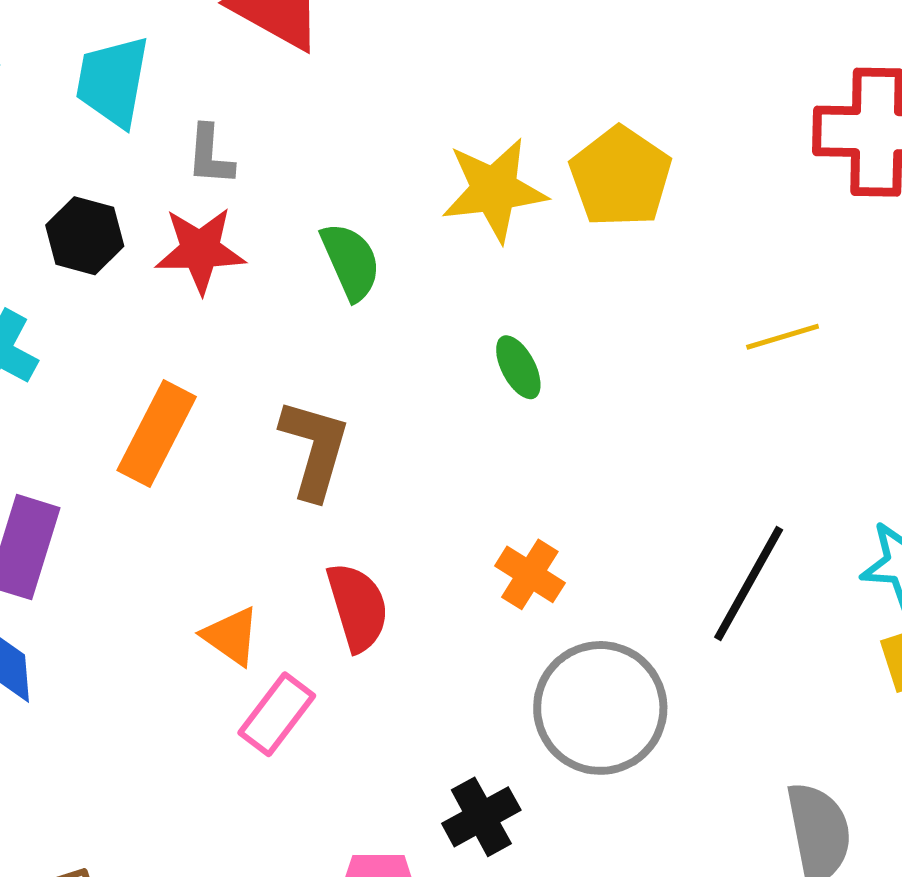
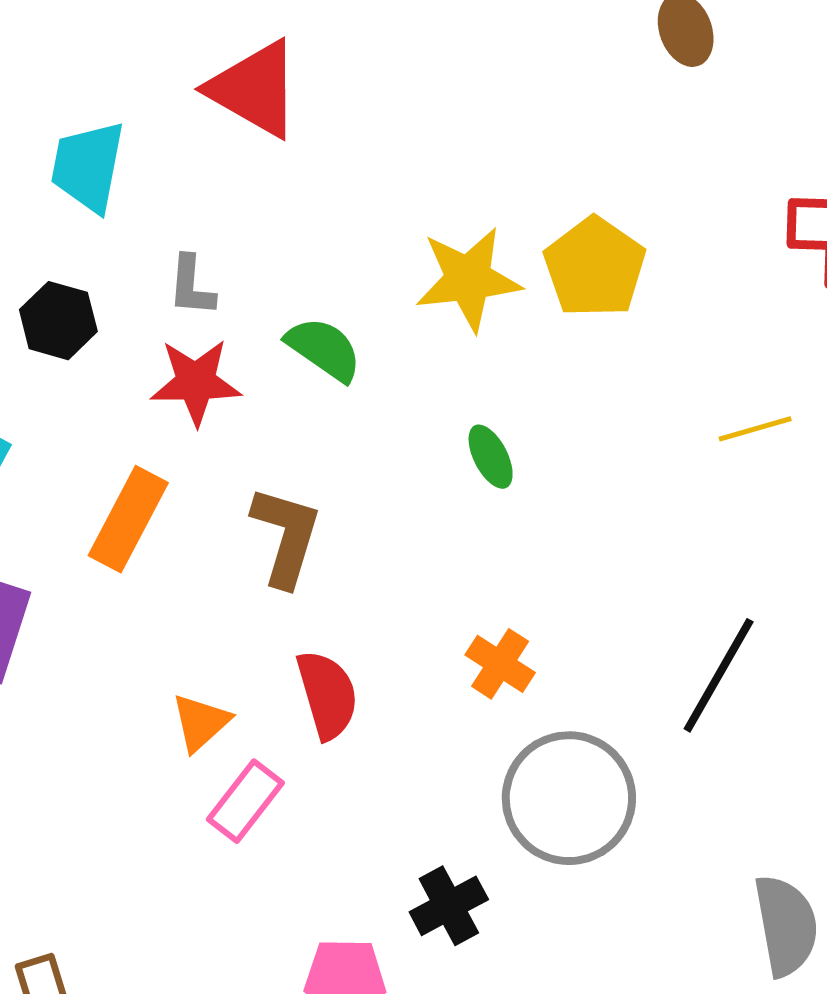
gray L-shape: (210, 155) -> (191, 286), moved
red star: (200, 250) -> (196, 382), moved
green semicircle: (351, 261) -> (324, 349), turned -32
orange triangle: (231, 636) -> (201, 722), turned 42

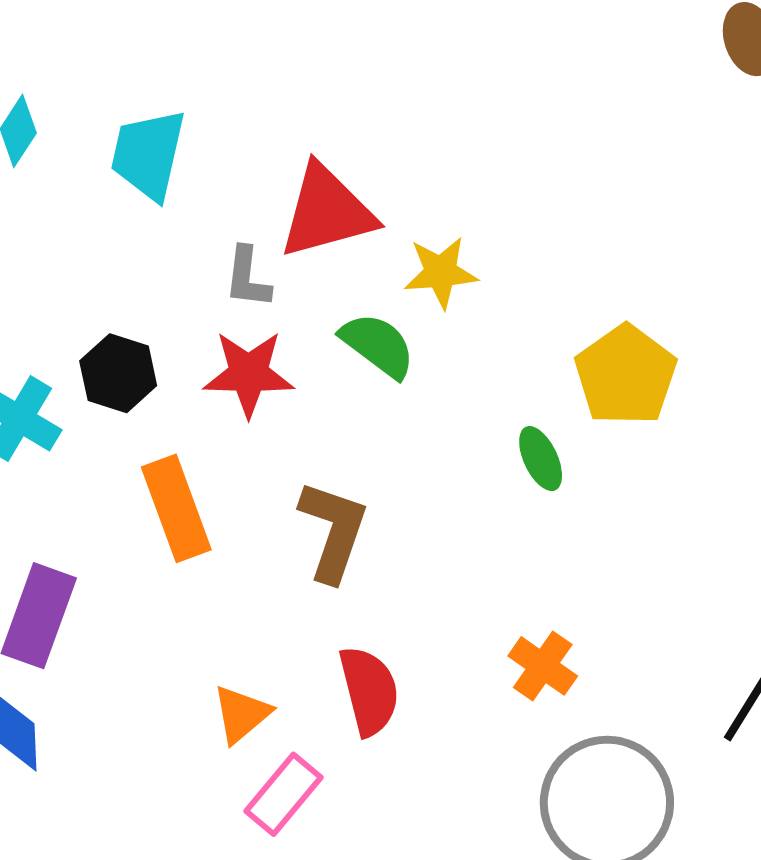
red triangle: (254, 89) -> (327, 212), moved, turned -47
yellow pentagon: (595, 267) -> (626, 375), moved
yellow star: (468, 279) -> (441, 272), moved, size x0.7
black hexagon: (58, 321) -> (118, 373), moved
orange rectangle: (128, 519) -> (176, 508), turned -50

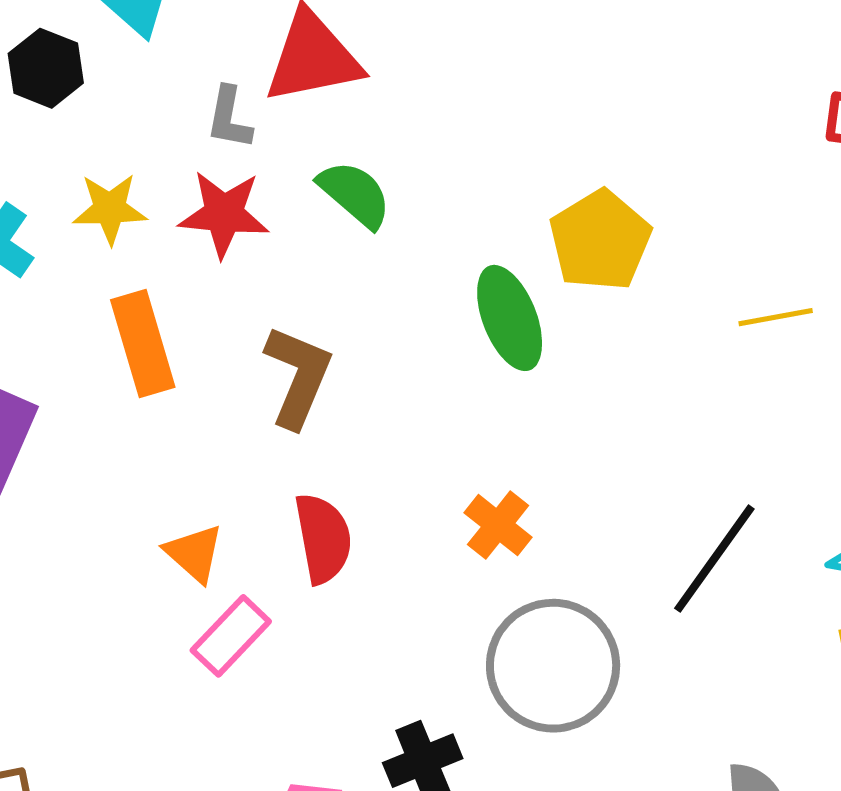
yellow star: (441, 272) -> (110, 209), moved
black hexagon: (118, 373) -> (46, 68), moved
green ellipse: (541, 459) -> (510, 318), size x1.6
orange triangle: (241, 714) -> (194, 553), turned -42

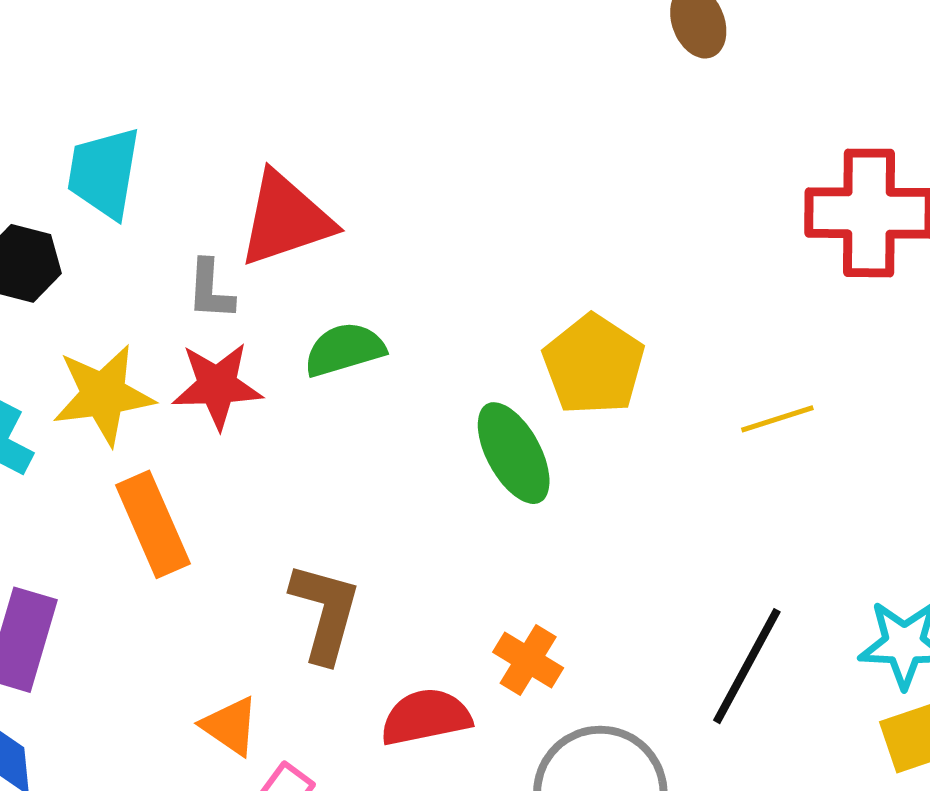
green semicircle: (355, 194) -> (344, 350), turned -50
yellow star: (110, 209) -> (103, 395), size x1.4
brown L-shape: (298, 376) -> (325, 612), moved
red semicircle: (323, 538) -> (426, 717), moved, turned -84

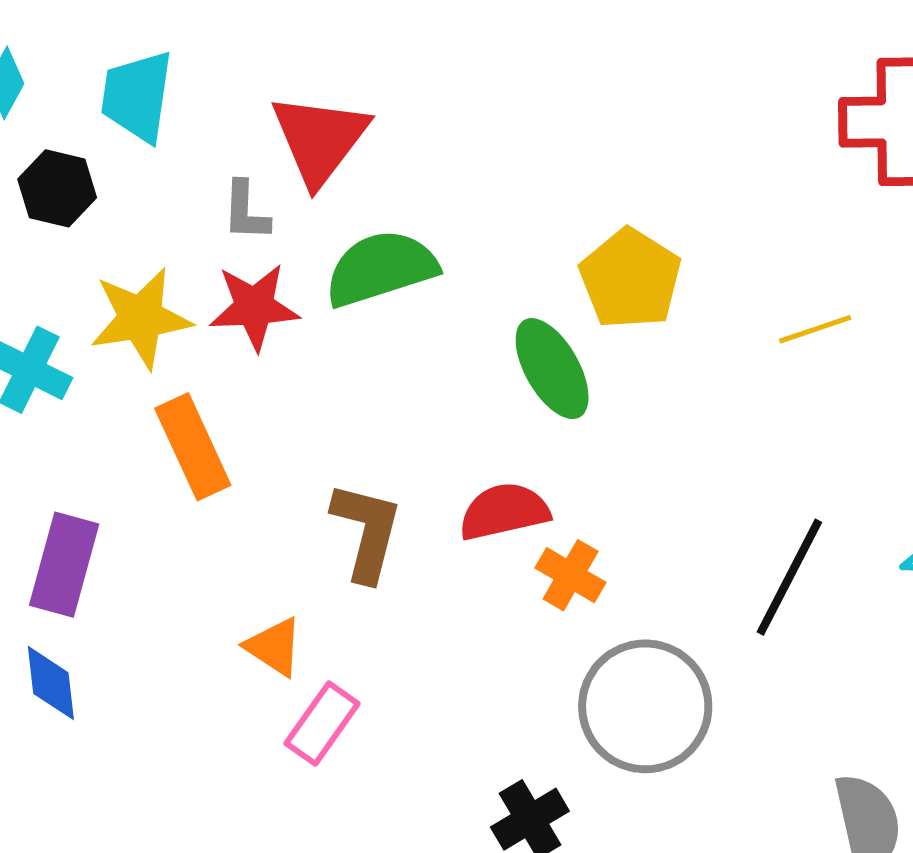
red triangle: (286, 219) -> (320, 139), turned -33
green semicircle: (344, 350) -> (381, 268), size x1.4
red semicircle: (426, 717) -> (504, 511), moved

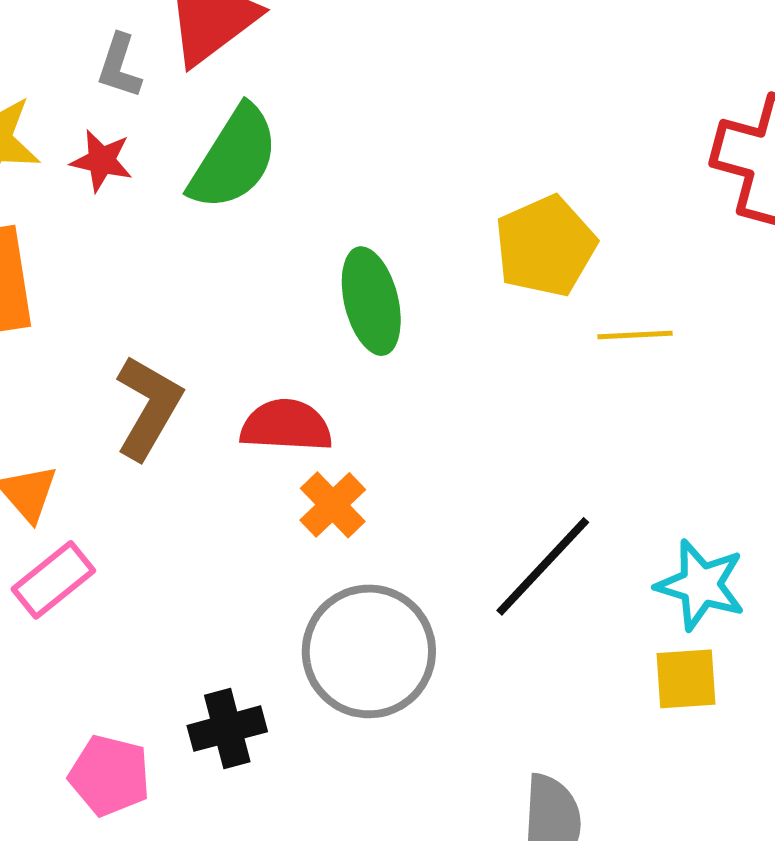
green semicircle: (381, 268) -> (234, 158), turned 124
yellow pentagon: (630, 279) -> (545, 246), moved
red star: (254, 307) -> (102, 161), size x0.7

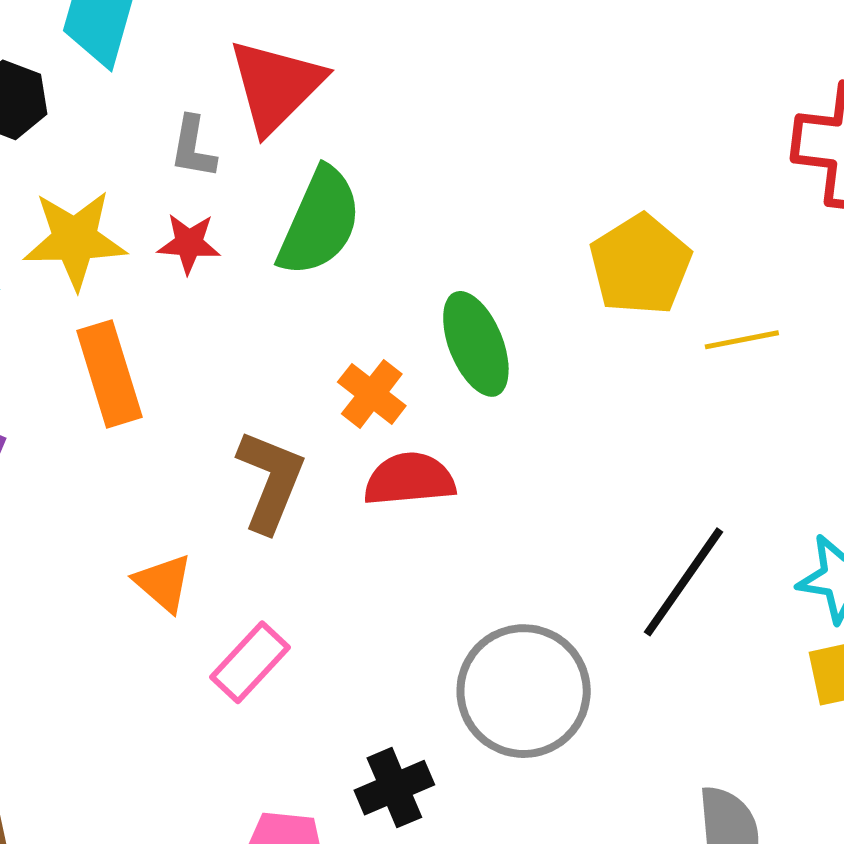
orange cross: (333, 505) -> (372, 394), moved
pink rectangle: (53, 580) -> (250, 662), moved

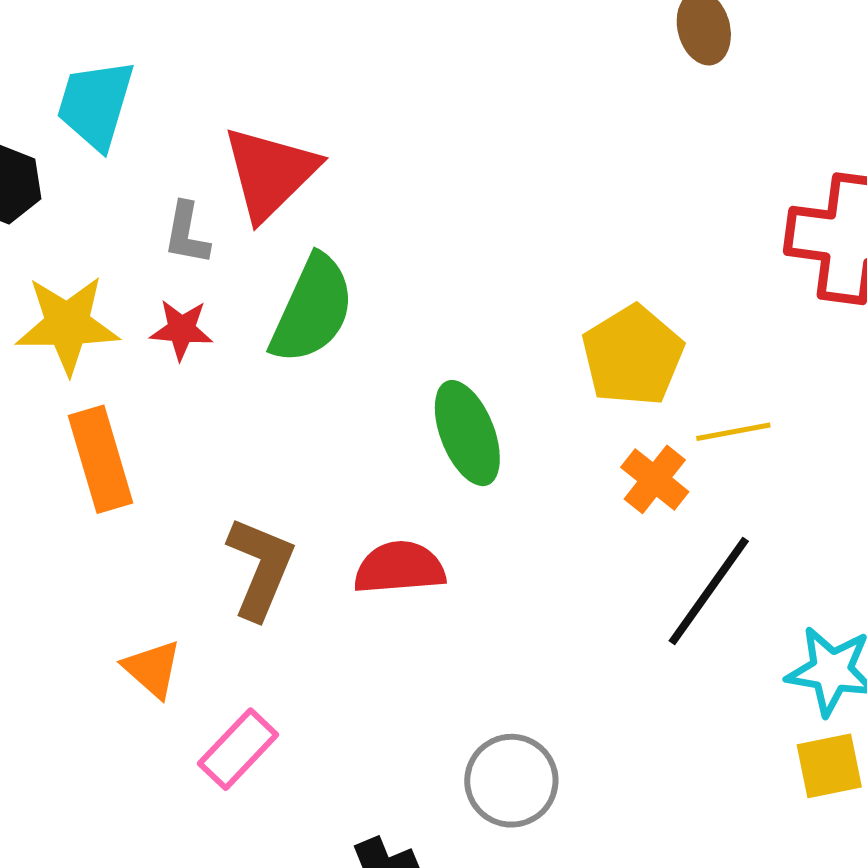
orange cross: (372, 394) -> (655, 479), moved
black line: (683, 582) -> (709, 591), moved
gray circle: (524, 691) -> (511, 781), size x0.7

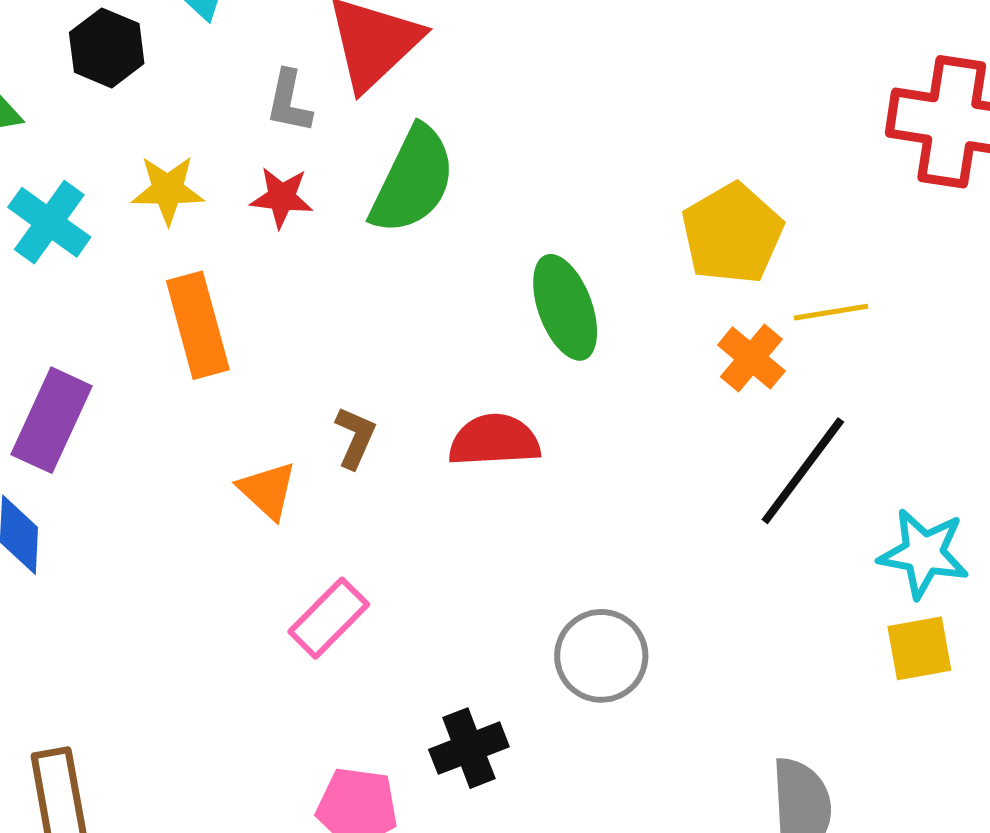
yellow star: (67, 325) -> (168, 190), size x0.7
brown L-shape: (261, 568) -> (355, 437), size x0.6
orange triangle: (152, 669) -> (268, 490), moved

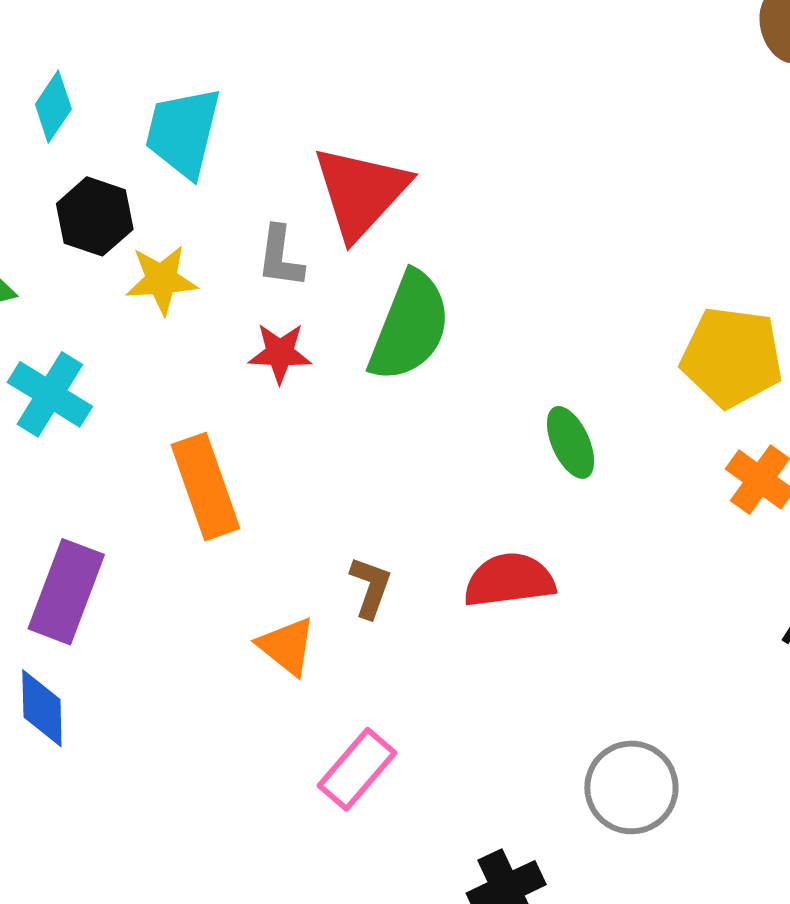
yellow star: (168, 190) -> (161, 280), moved
yellow pentagon: (732, 234) -> (732, 357), turned -30
green ellipse: (565, 307) -> (571, 442), size x0.7

